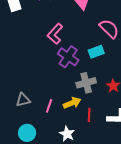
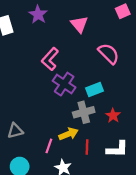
cyan rectangle: (96, 52) -> (95, 89), moved
pink line: (49, 106) -> (49, 146), moved

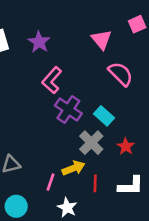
purple star: (38, 14) -> (39, 42), moved
pink triangle: (79, 24) -> (101, 39), moved
cyan rectangle: (95, 89) -> (104, 116), turned 63
gray cross: (84, 112) -> (91, 143), turned -30

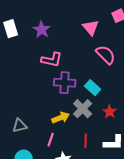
pink L-shape: (52, 80) -> (52, 60), turned -120
purple cross: (68, 110) -> (65, 83), turned -30
yellow arrow: (73, 168) -> (61, 118), moved

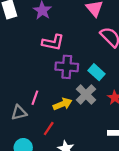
pink line: (51, 140) -> (35, 98), moved
red line: (86, 141) -> (49, 129), moved, turned 32

